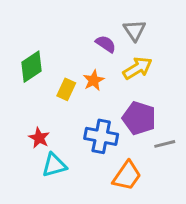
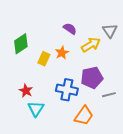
gray triangle: (135, 30) -> (110, 31), moved
purple pentagon: (139, 118) -> (92, 78), turned -30
cyan triangle: (54, 165) -> (36, 109), turned -42

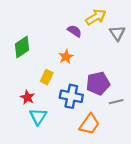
yellow arrow: (91, 45) -> (96, 17), moved
yellow rectangle: (44, 59) -> (47, 77), moved

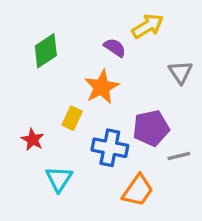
gray triangle: (117, 33) -> (180, 72), moved
green diamond: (22, 47) -> (46, 51), moved
orange star: (66, 57) -> (102, 87), size x1.5
red star: (27, 97) -> (33, 140), moved

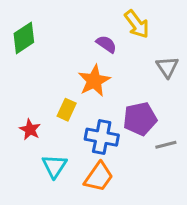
yellow arrow: (148, 26) -> (137, 24), turned 84
green diamond: (46, 51) -> (24, 38), moved
orange trapezoid: (138, 190) -> (99, 177), moved

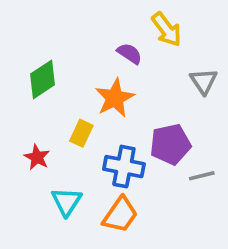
green diamond: (24, 38) -> (42, 79), moved

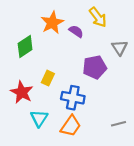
orange star: (115, 98) -> (52, 23), moved
purple pentagon: (170, 144) -> (95, 67), moved
red star: (37, 157) -> (22, 92), size x1.5
gray line: (202, 176) -> (119, 124), moved

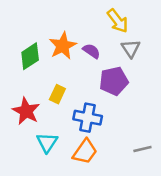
orange star: (52, 23) -> (63, 46), moved
purple semicircle: (76, 31) -> (91, 51), moved
gray triangle: (120, 48) -> (131, 48), moved

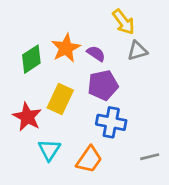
gray triangle: (131, 48) -> (137, 51), turned 48
purple pentagon: (114, 81) -> (103, 85), moved
yellow rectangle: (57, 94) -> (60, 99), size x1.5
blue cross: (88, 118) -> (111, 122), moved

